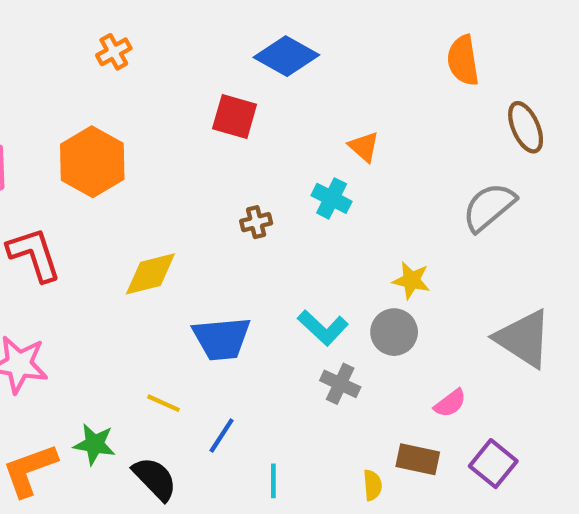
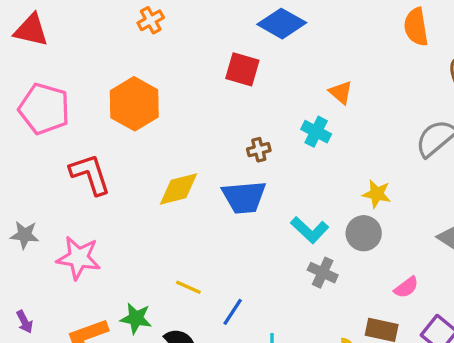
blue trapezoid: (222, 339) -> (244, 197), moved

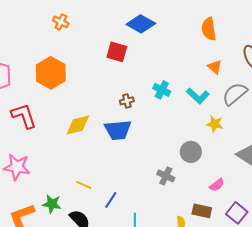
orange cross: (151, 20) -> (61, 22), turned -35
orange semicircle: (416, 27) -> (209, 29), moved
orange triangle: (341, 92) -> (215, 67), moved
yellow star: (377, 194) -> (215, 124), moved
cyan L-shape: (310, 230) -> (198, 96), moved

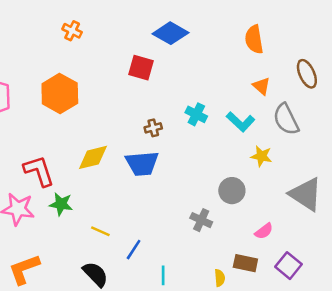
gray semicircle: (235, 94) -> (286, 119), turned -76
red L-shape: (24, 116) -> (39, 171), moved
green star: (52, 204) -> (61, 204), moved

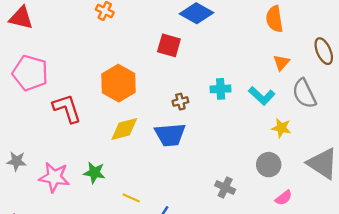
orange triangle: (261, 86) -> (281, 63), turned 30
orange hexagon: (60, 93) -> (118, 83), moved
cyan cross: (196, 114) -> (221, 89), turned -30
red L-shape: (39, 171) -> (67, 108), moved
gray circle: (232, 191) -> (269, 165), moved

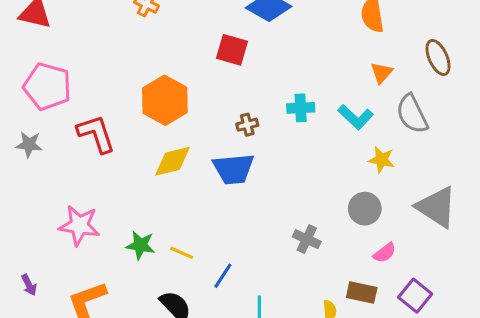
gray star: (16, 161) -> (29, 144), moved
green star: (94, 173) -> (140, 245), moved

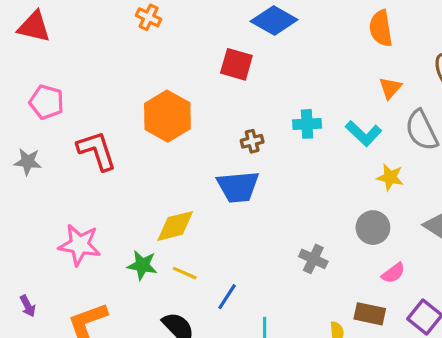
pink pentagon: (47, 86) -> (47, 102), size x0.7
yellow diamond: (172, 161) -> (175, 226), moved

